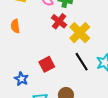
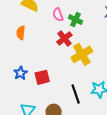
black line: (82, 62) -> (76, 94), moved
blue star: (21, 79) -> (20, 73), moved

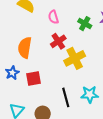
green cross: (75, 20) -> (85, 24), moved
orange semicircle: (21, 33) -> (25, 48), moved, size x1.5

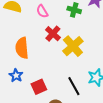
red square: (34, 79) -> (39, 87), moved

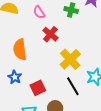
yellow cross: (73, 46) -> (70, 59), moved

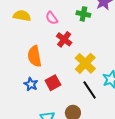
red square: (38, 88) -> (53, 83), moved

